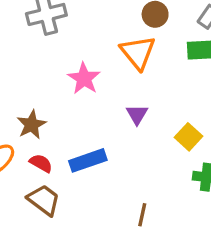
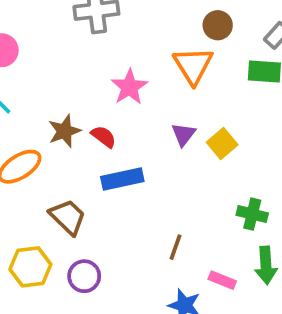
yellow square: (188, 137) -> (222, 144), moved
red semicircle: (41, 163) -> (104, 137), moved

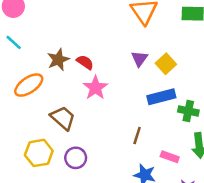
pink star: (129, 87) -> (95, 88), moved
blue rectangle: (122, 179) -> (161, 97), moved

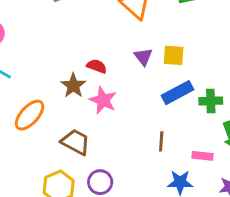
brown star: (58, 60) -> (73, 86), moved
red semicircle: (85, 62) -> (97, 66), moved
yellow square: (166, 64) -> (174, 55), turned -30

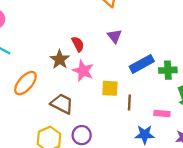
yellow square: (174, 55) -> (110, 88), moved
red semicircle: (97, 66) -> (78, 44), turned 42

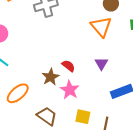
red semicircle: (78, 44) -> (68, 66), turned -32
yellow square: (110, 88) -> (83, 117), moved

